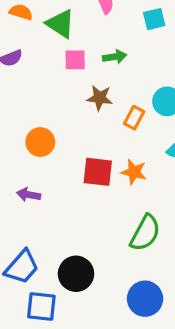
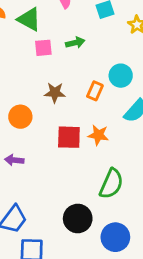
brown star: (100, 98) -> (55, 93), moved
black circle: (76, 274) -> (78, 218), moved

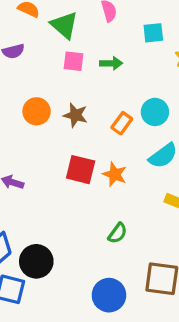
orange circle: (20, 117) -> (37, 111), moved
green semicircle: (111, 184) -> (118, 233), size x0.6
black circle: (78, 218) -> (36, 261), moved

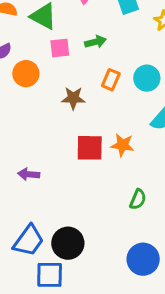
orange circle: (37, 111) -> (26, 74), moved
orange rectangle: (122, 123) -> (111, 80), moved

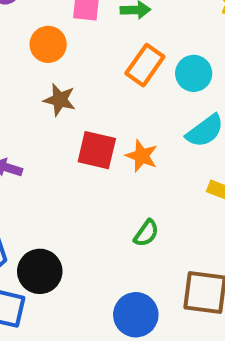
orange circle: (26, 74) -> (48, 44), moved
orange rectangle: (111, 80) -> (145, 65), size x1.4
brown star: (73, 98) -> (60, 100), moved

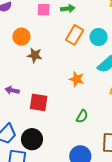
orange circle: (48, 44) -> (21, 37), moved
red square: (97, 150) -> (39, 102), moved

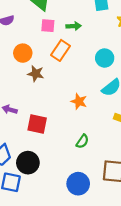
orange rectangle: (75, 35) -> (60, 50), moved

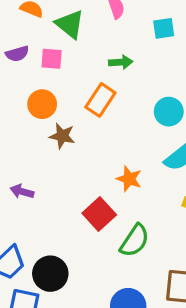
pink square: (48, 26) -> (52, 59), moved
red square: (37, 124) -> (99, 214), moved, turned 36
green semicircle: (82, 141) -> (135, 241), size x1.5

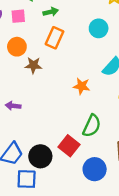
green arrow: (121, 62) -> (51, 12), moved
cyan circle: (169, 112) -> (99, 28), moved
red square: (99, 214) -> (69, 146), moved

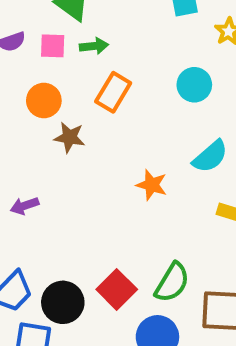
green arrow: (51, 12) -> (94, 46), moved
purple arrow: (13, 106) -> (25, 206), turned -32
green semicircle: (92, 126) -> (172, 282), moved

